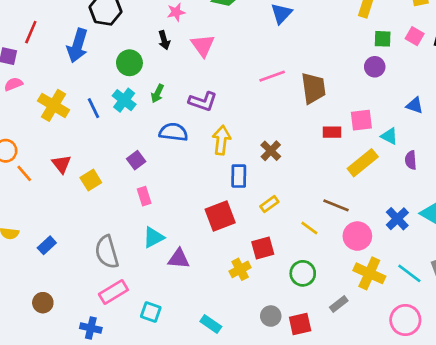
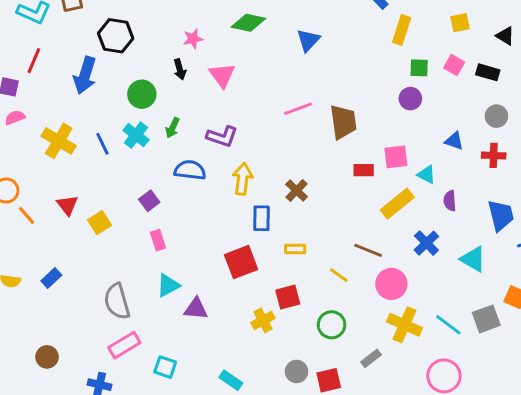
yellow rectangle: (269, 204) -> (295, 249), turned 36
blue cross: (397, 219) -> (426, 243), moved
blue rectangle: (47, 245) -> (51, 278), moved

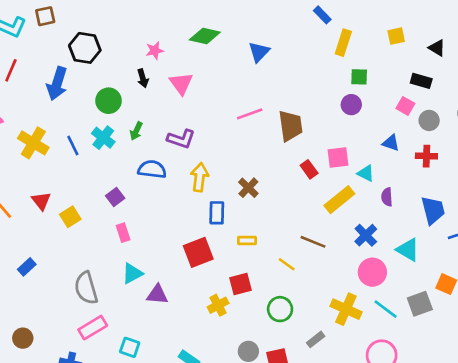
pink square: (454, 65) -> (405, 106), moved
red rectangle: (364, 170) -> (309, 169), turned 54
pink circle: (391, 284) -> (372, 272), moved

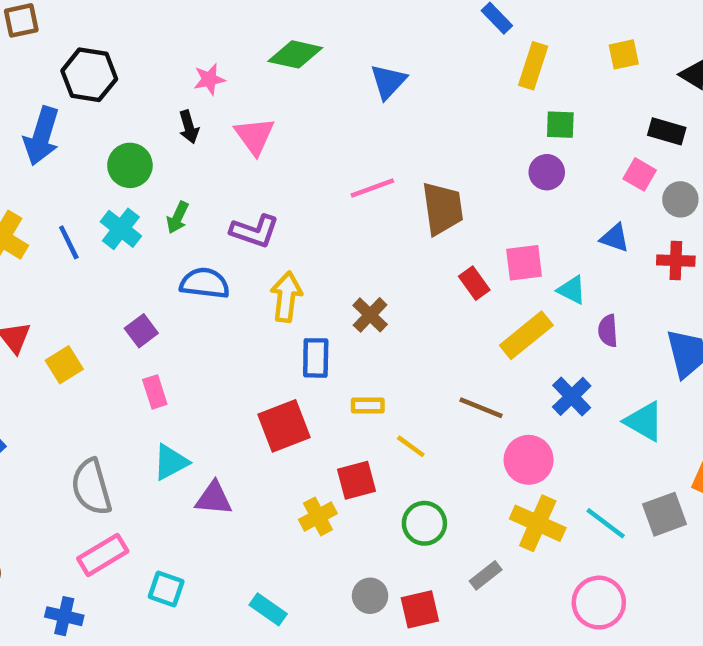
yellow line: (287, 264) -> (411, 446), moved
pink circle: (372, 272) -> (529, 460), moved

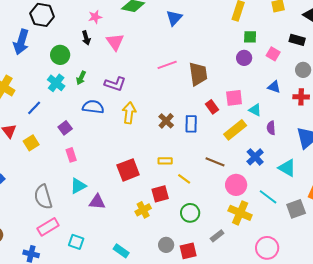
pink square: (640, 174) -> (273, 54), moved
blue line: (69, 242) -> (34, 108), moved, turned 70
blue rectangle: (316, 358) -> (191, 124), moved
cyan line: (606, 523) -> (268, 197), moved

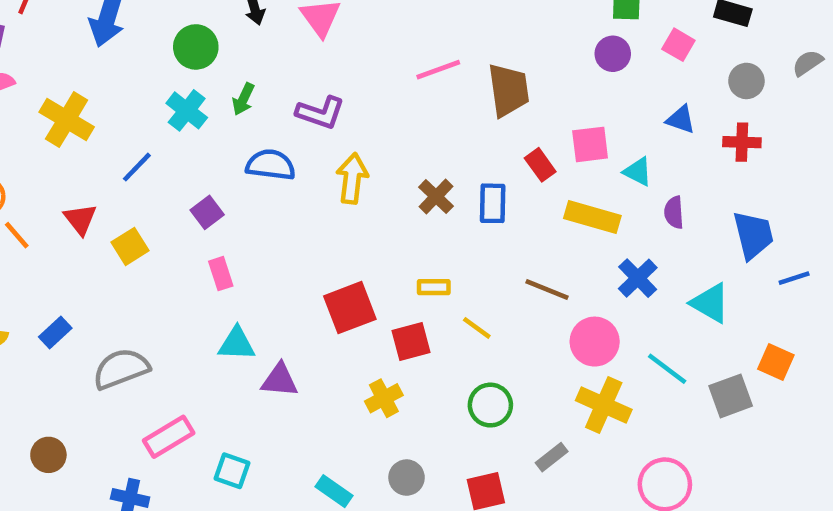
yellow rectangle: (235, 130) -> (592, 217), turned 55
cyan triangle: (78, 186) -> (237, 344), turned 30
red square: (160, 194) -> (411, 342), moved
gray semicircle: (43, 197) -> (121, 369), moved, turned 85
gray circle: (166, 245) -> (407, 478), moved

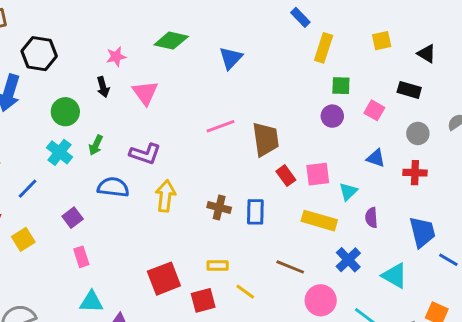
red rectangle: (540, 165) -> (286, 176), moved
cyan triangle: (638, 172) -> (348, 192), turned 48
brown cross: (436, 197) -> (219, 207), turned -30
blue line: (794, 278) -> (448, 260), turned 48

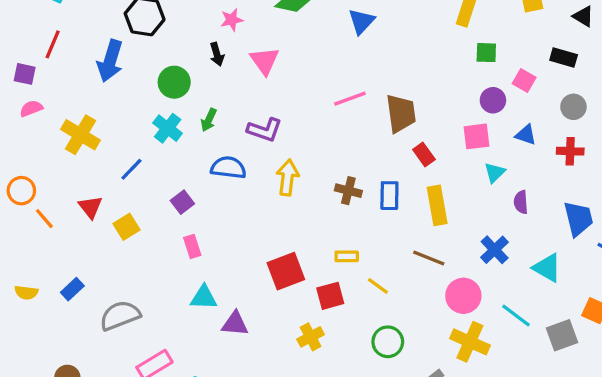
purple circle: (332, 116) -> (493, 100), moved
pink square: (318, 174) -> (476, 136), moved
yellow rectangle: (319, 221) -> (437, 205), moved, turned 64

